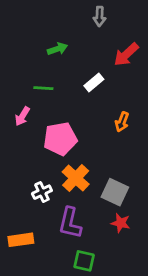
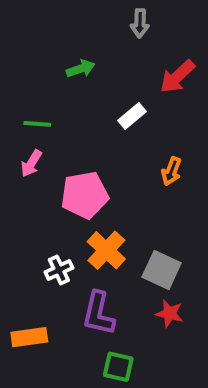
green line: (43, 88) -> (37, 124), moved

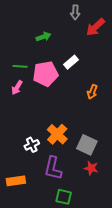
red arrow: (177, 77) -> (95, 27), moved
pink pentagon: (85, 195) -> (46, 74), moved

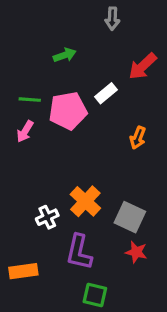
red arrow: (95, 27) -> (143, 66), moved

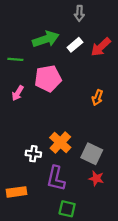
green arrow: (65, 55) -> (46, 39), size x1.6
white rectangle: (106, 93) -> (75, 45), moved
green line: (30, 100) -> (15, 59), moved
white cross: (47, 217) -> (33, 154), turned 32

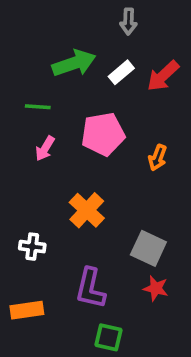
green line: (15, 59) -> (38, 107), moved
pink pentagon: (48, 78) -> (103, 134), moved
pink arrow: (18, 93) -> (45, 149), moved
orange cross: (60, 143) -> (87, 210), moved
white cross: (33, 154) -> (32, 247), moved

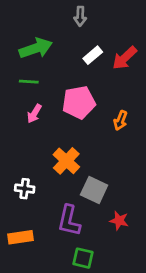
gray arrow: (128, 21) -> (80, 16), moved
green arrow: (74, 63) -> (36, 48), moved
gray square: (148, 248) -> (94, 190), moved

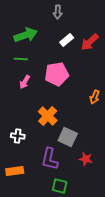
orange arrow: (120, 121) -> (95, 97), moved

